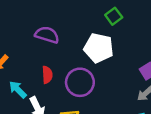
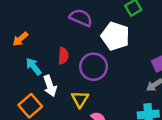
purple semicircle: (47, 35) -> (81, 18), moved

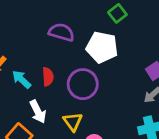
cyan arrow: (34, 66) -> (22, 79), moved

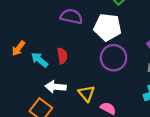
purple circle: (83, 84) -> (114, 58), moved
white arrow: (38, 112) -> (56, 87), turned 126

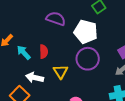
yellow triangle: (87, 94) -> (61, 72), moved

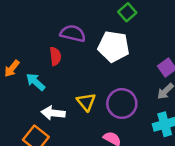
red semicircle: (44, 52) -> (55, 56), moved
purple circle: (88, 59) -> (122, 104), moved

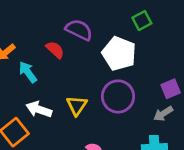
red semicircle: (55, 56) -> (55, 50), turned -54
purple circle: (122, 104) -> (118, 96), moved

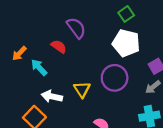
purple semicircle: (79, 30) -> (76, 28), turned 35
white pentagon: (119, 54) -> (126, 43), moved

